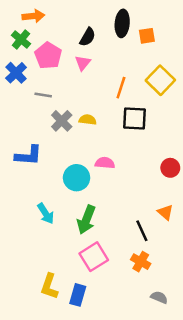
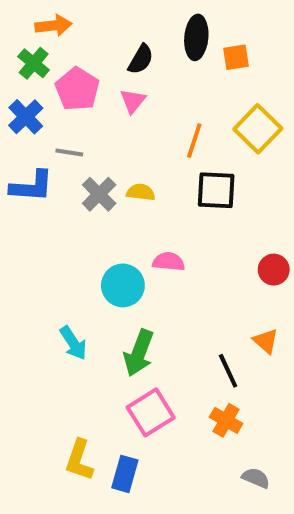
blue L-shape: (28, 155) -> (32, 186), moved

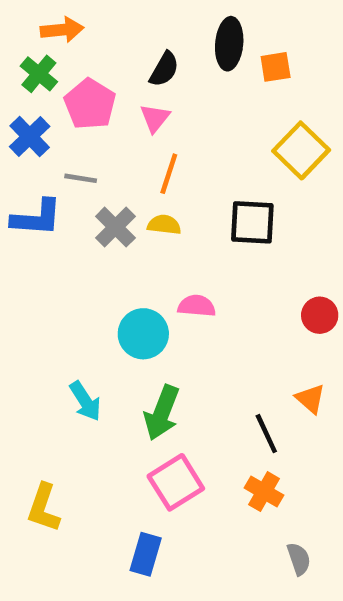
orange line: (194, 141) -> (169, 174), moved
yellow L-shape: (79, 460) -> (44, 508), moved
gray semicircle: (256, 478) -> (299, 559), turned 48

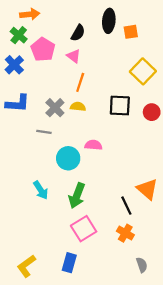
pink triangle: (155, 118) -> (74, 56), turned -32
gray line: (81, 178) -> (44, 132), moved
red circle: (320, 315) -> (152, 112), moved
orange triangle: (310, 399) -> (147, 189), size x1.5
yellow L-shape: (44, 508) -> (26, 266), moved, turned 35

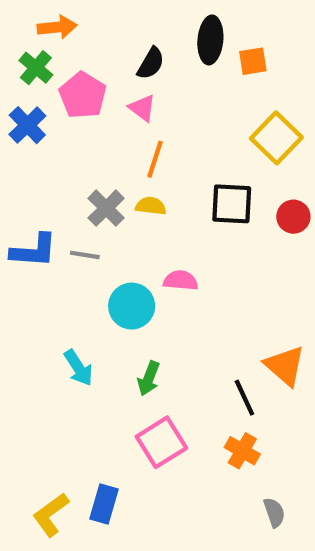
blue L-shape: (18, 103) -> (34, 251), moved
green arrow: (77, 196) -> (149, 378), size x0.7
blue rectangle: (69, 263) -> (104, 504), moved

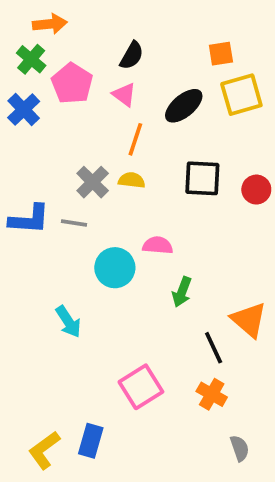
black ellipse: (210, 40) -> (184, 106), moved, turned 45
yellow square: (276, 138) -> (241, 95), moved, turned 30
green arrow: (149, 378) -> (182, 292), moved

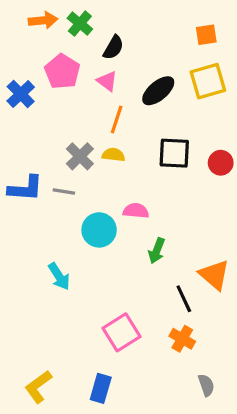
orange square: (221, 54) -> (206, 35), moved
green cross: (31, 59) -> (80, 24), moved
blue rectangle: (91, 441) -> (101, 388), moved

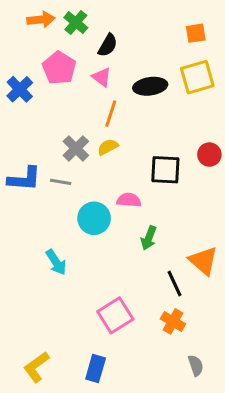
black ellipse: (158, 91) -> (150, 86), turned 32
black square: (174, 153) -> (165, 170), moved
yellow semicircle: (113, 155) -> (108, 147), turned -35

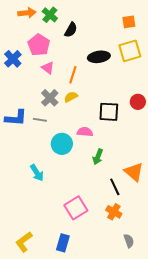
pink triangle: (102, 77) -> (48, 68), moved

